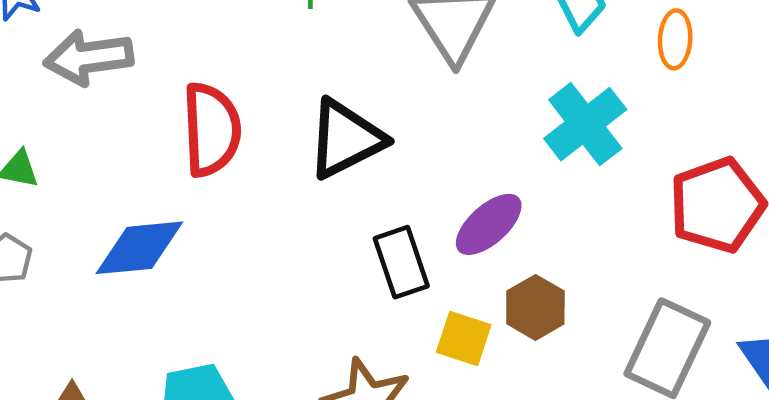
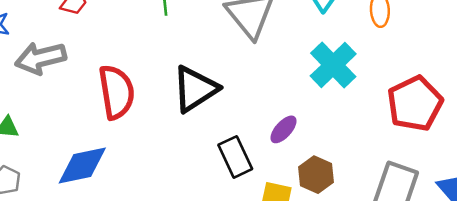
purple ellipse: (489, 224) -> (284, 129), size x0.7

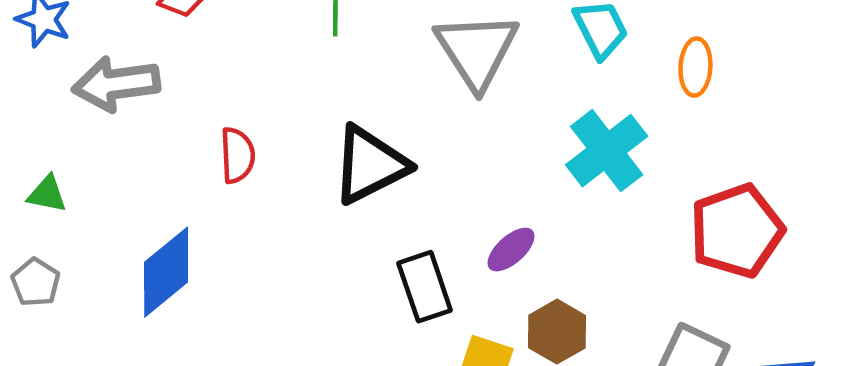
red semicircle: (116, 92) -> (237, 155), size x0.6
blue diamond: (82, 165) -> (166, 272), turned -34

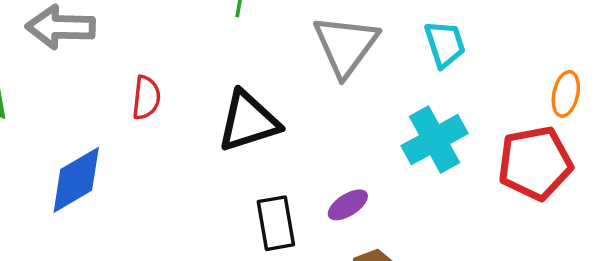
orange ellipse: (695, 67) -> (566, 94), moved
red pentagon: (737, 231) -> (535, 163), moved

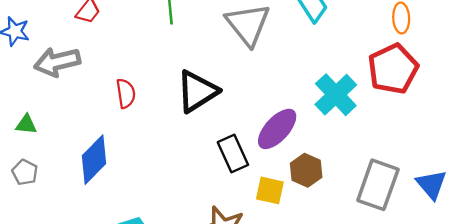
cyan cross: (435, 140) -> (336, 95), moved
purple ellipse: (348, 205) -> (277, 129), size x1.6

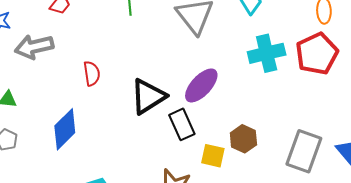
black triangle: (197, 91) -> (148, 96), moved
cyan cross: (336, 95) -> (267, 53), moved, turned 30
purple ellipse: (277, 129) -> (201, 85), moved

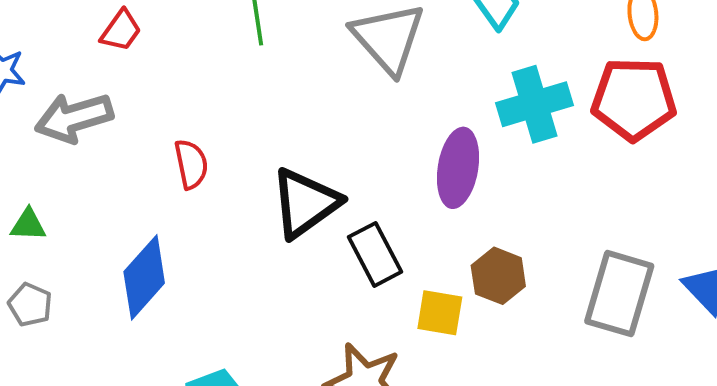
red pentagon: (317, 54) -> (634, 99), turned 30
purple ellipse: (201, 85) -> (458, 168), moved, turned -30

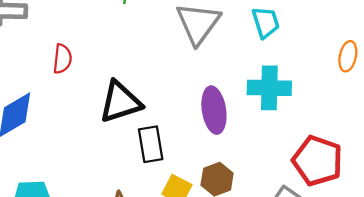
red pentagon: (634, 99) -> (318, 161), moved
purple ellipse: (458, 168) -> (214, 110), turned -36

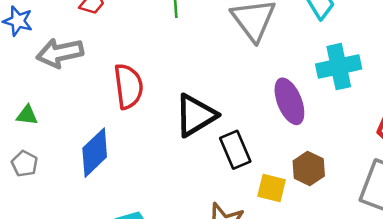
red semicircle: (62, 59) -> (128, 86), size x1.5

